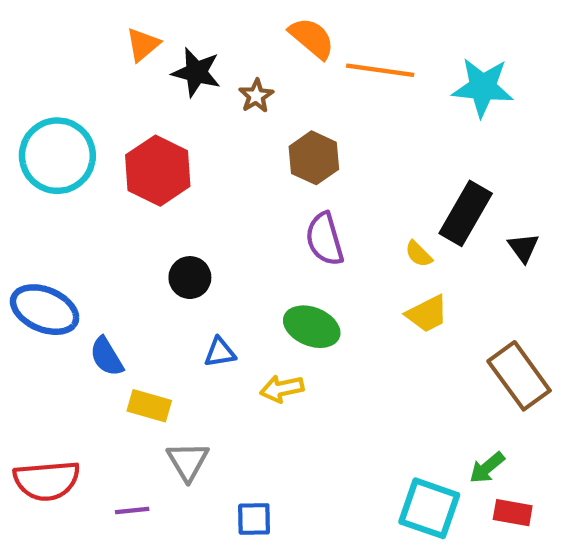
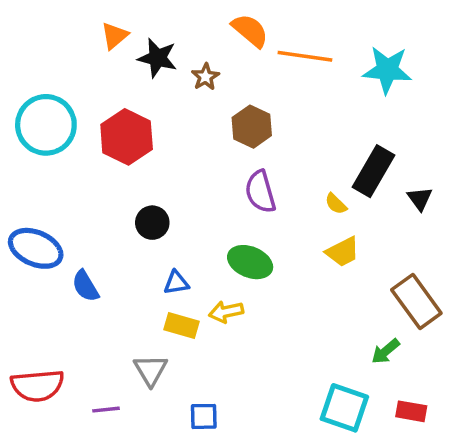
yellow rectangle: (149, 406) -> (181, 326), moved
green arrow: (487, 468) -> (386, 351), moved

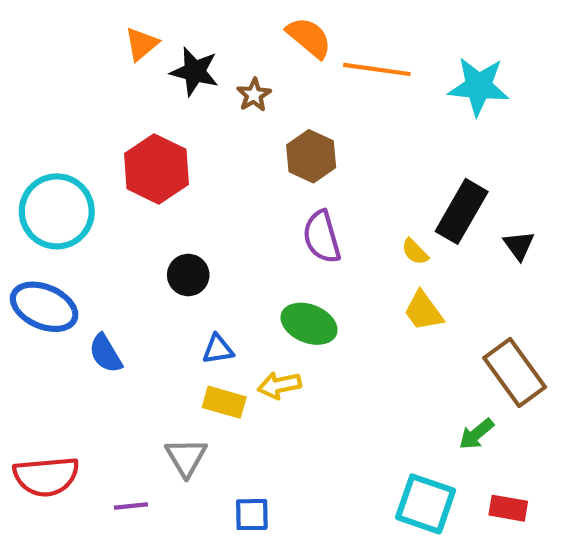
cyan circle: (46, 125) -> (57, 211), moved
yellow trapezoid: (343, 252) -> (423, 311), turned 81

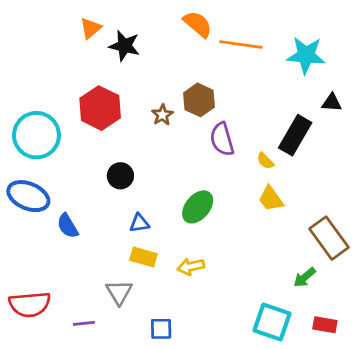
brown star: (254, 95) -> (162, 115), moved
purple semicircle: (322, 237) -> (222, 139), moved
black triangle: (519, 245) -> (332, 103), moved, turned -50
green ellipse: (309, 324) -> (198, 207), turned -72
yellow arrow: (279, 385) -> (191, 266), moved

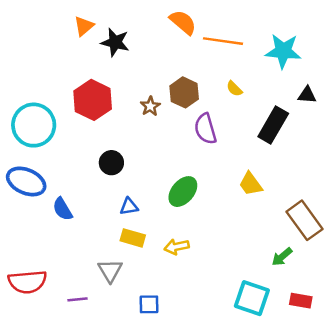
yellow semicircle: (265, 161) -> (234, 89), moved

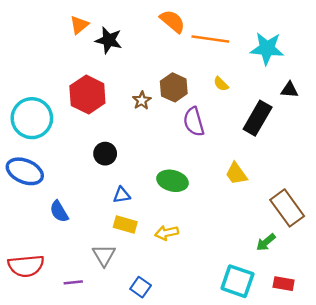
green ellipse: (183, 192) -> (172, 181), turned 64
blue semicircle: (63, 209) -> (59, 212), moved
blue square: (149, 304) -> (141, 287), turned 36

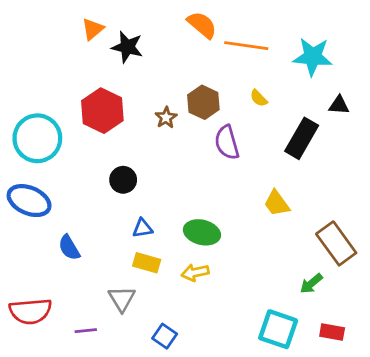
green ellipse: (172, 181) -> (202, 232), moved

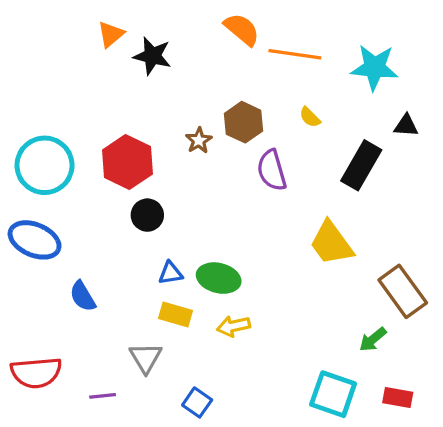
red hexagon: (102, 111) -> (127, 162), moved
yellow trapezoid: (277, 203) -> (331, 243), size x1.4
green ellipse: (202, 232) -> (219, 278), moved

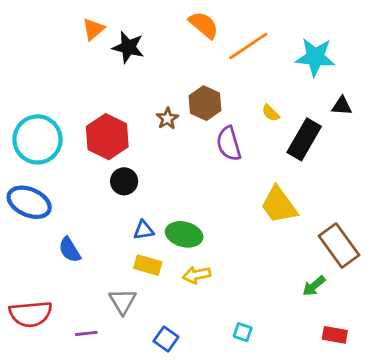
orange line: (295, 54) -> (248, 46), turned -42
yellow semicircle: (310, 117) -> (271, 113), moved
cyan square: (333, 394) -> (243, 332), moved, size x0.5

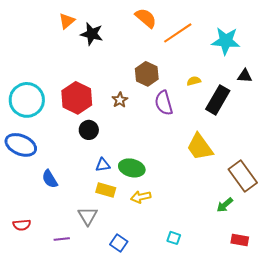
yellow semicircle: (271, 113) -> (194, 81), turned 120
brown star: (167, 119) -> (120, 100), moved
red semicircle: (31, 314) -> (22, 225), size x0.6

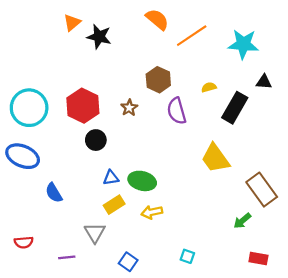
yellow rectangle: (106, 190) -> (114, 205), turned -48

